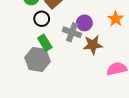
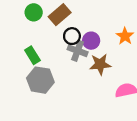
black circle: (42, 19) -> (72, 36), moved
green rectangle: (45, 43) -> (32, 55), moved

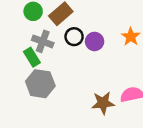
gray cross: (78, 51) -> (43, 41), moved
brown star: (100, 64) -> (103, 103), moved

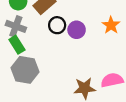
gray cross: (43, 41) -> (16, 26), moved

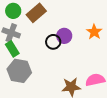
black circle: (57, 25) -> (53, 42), moved

